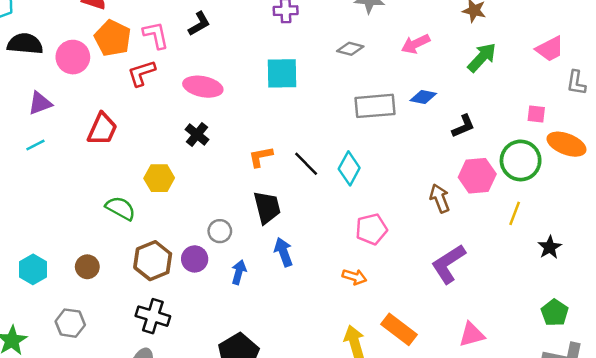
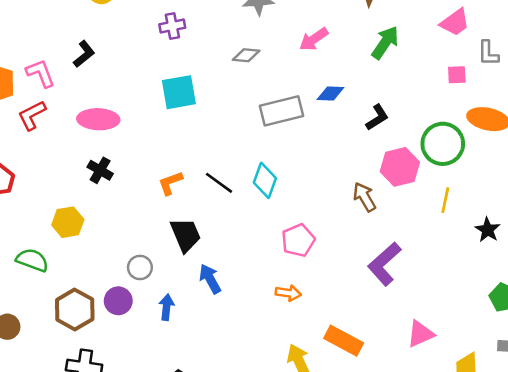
pink square: (536, 114) -> (457, 75), moved

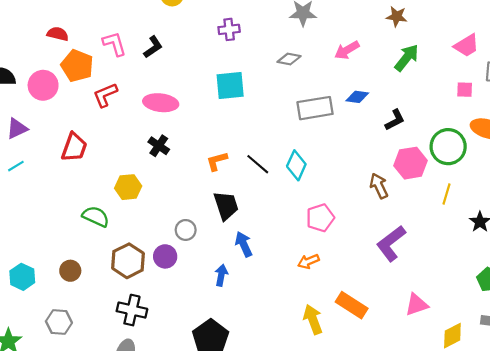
pink L-shape: (41, 73) -> (114, 44), moved
orange arrow: (288, 293) -> (308, 261), turned 145
blue arrow: (167, 307) -> (221, 275), moved

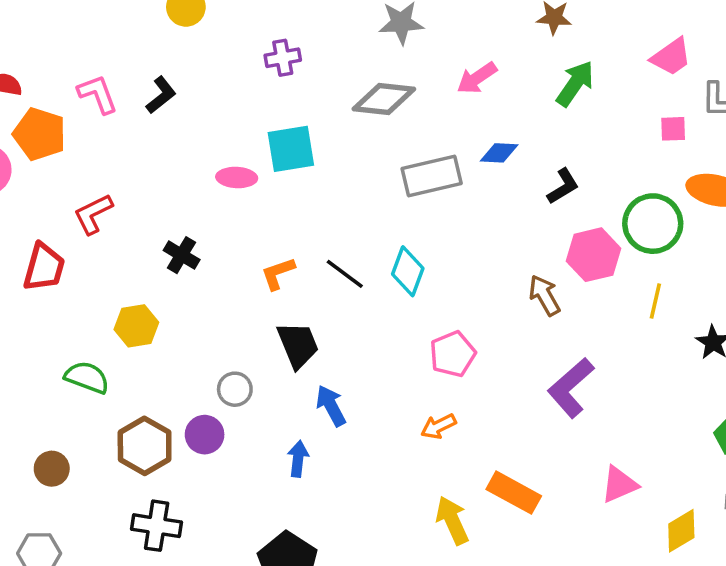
gray diamond: (289, 59) -> (384, 99), size x1.6
red L-shape: (105, 95) -> (93, 214), moved
pink ellipse: (161, 103) -> (237, 177), moved, size x0.7

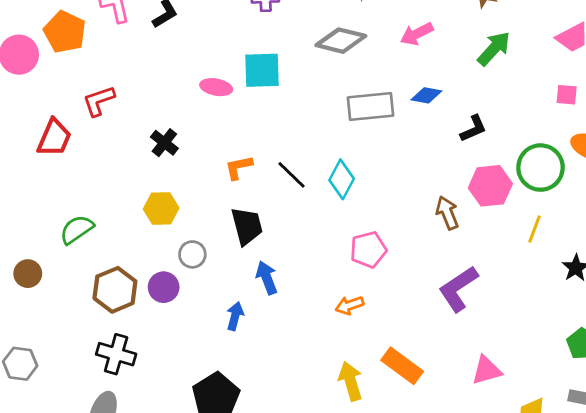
yellow hexagon: (136, 326) -> (161, 208), moved
green semicircle: (87, 377) -> (77, 229), turned -63
brown circle: (52, 469) -> (28, 274), moved

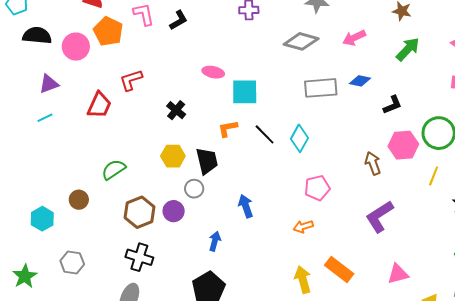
cyan square: (262, 70) -> (245, 92), moved
black trapezoid: (247, 226) -> (207, 161), moved
blue arrow: (235, 316) -> (215, 241), moved

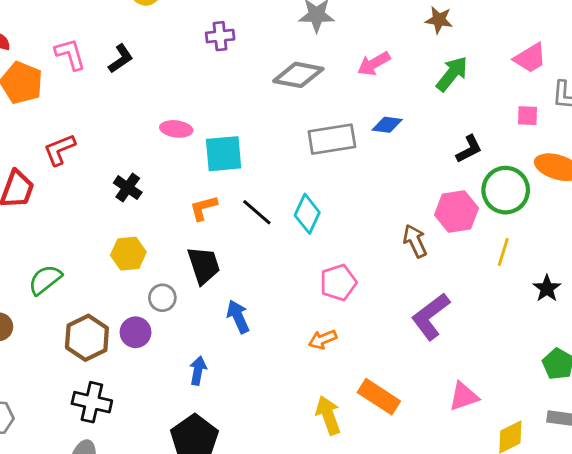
black L-shape: (392, 105) -> (469, 149), moved
black trapezoid: (207, 161) -> (204, 265), moved

